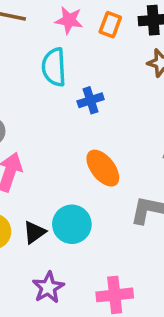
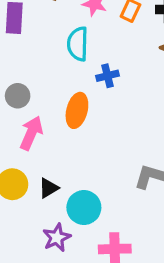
orange ellipse: (103, 168) -> (77, 110), moved, turned 48
cyan circle: (72, 224) -> (84, 208), moved

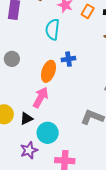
blue cross: (108, 76) -> (68, 59), moved
pink arrow: (31, 133) -> (41, 97), moved

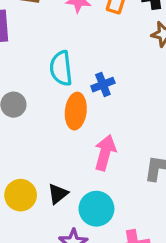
cyan semicircle: (53, 29) -> (61, 68), moved
pink arrow: (41, 97) -> (105, 153), moved

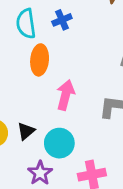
blue cross: (103, 85) -> (62, 20), moved

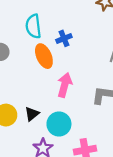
blue cross: (62, 20) -> (64, 38), moved
orange ellipse: (40, 60) -> (44, 56), turned -30

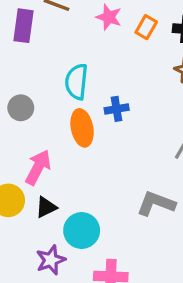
pink arrow: (65, 85) -> (38, 167), moved

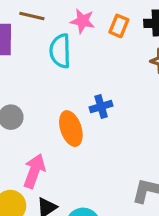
cyan semicircle: (76, 82) -> (60, 51), moved

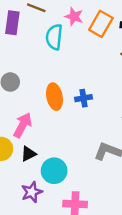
orange rectangle: (119, 26) -> (101, 24), size x1.5
blue cross: (101, 107) -> (83, 98), moved

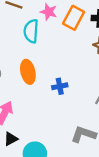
orange ellipse: (55, 97) -> (28, 72), moved

